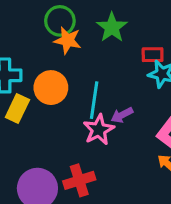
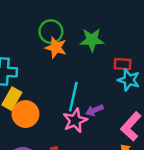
green star: (112, 27) -> (92, 40), turned 30
orange circle: (51, 88) -> (26, 114), moved

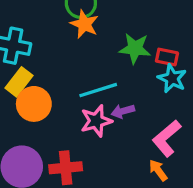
green star: (92, 40) -> (135, 48), moved
cyan line: (73, 97) -> (98, 90), turned 52

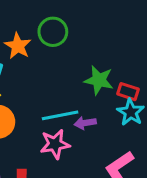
orange star: (84, 24) -> (18, 46), moved
purple arrow: (123, 111) -> (85, 123), moved

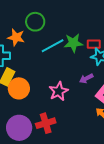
cyan line: (60, 115) -> (53, 46), moved
purple arrow: (85, 123) -> (86, 78), moved

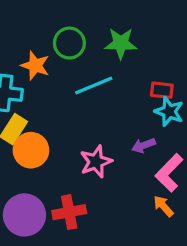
green star: (73, 43) -> (121, 43), moved

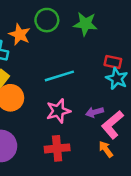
cyan line: (94, 85) -> (59, 76), moved
purple arrow: (143, 145) -> (95, 112), moved
red cross: (69, 212) -> (57, 148), moved

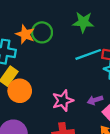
green circle: (47, 20) -> (42, 32), moved
cyan line: (59, 76) -> (88, 54), moved

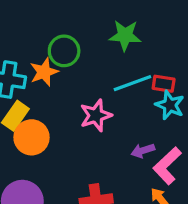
orange star: (25, 34) -> (44, 72), moved, turned 30
pink star: (63, 101) -> (96, 115), moved

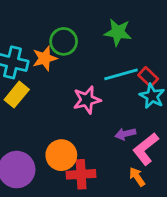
red rectangle: (164, 84) -> (148, 77), turned 30
orange circle: (31, 137) -> (61, 155), moved

